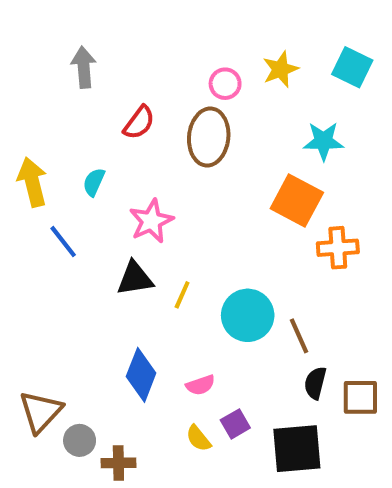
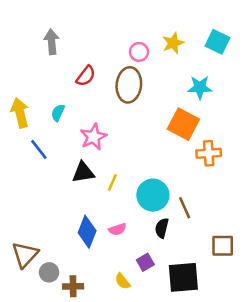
black semicircle: (315, 383) -> (162, 228), moved
pink semicircle: (200, 385) -> (117, 229), moved
yellow semicircle: (198, 438) -> (123, 281), moved

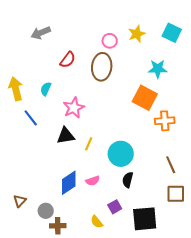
gray arrow: (52, 42) -> (41, 33), turned -108
brown line: (185, 208) -> (171, 165), moved
blue diamond: (87, 232) -> (69, 183), turned 35
brown triangle: (25, 255) -> (20, 201), size x0.6
gray circle: (49, 272) -> (46, 211), moved

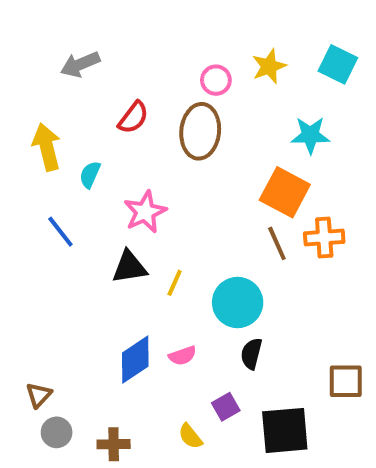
yellow arrow: (16, 89) -> (47, 147), moved
brown line: (171, 165) -> (277, 243), moved
gray circle: (46, 211) -> (57, 432), moved

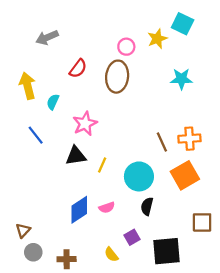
cyan square: (338, 64) -> (183, 24), moved
orange square: (285, 192) -> (185, 175), moved, turned 32

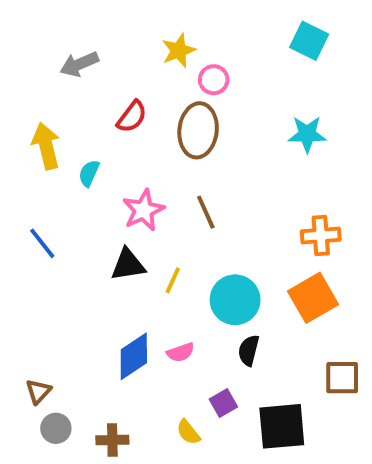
yellow star: (157, 39) -> (179, 50), moved
blue line: (36, 135) -> (42, 243), moved
brown line: (162, 142) -> (206, 212), moved

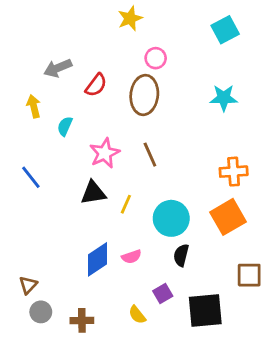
cyan square: (309, 41) -> (225, 30), turned 36
yellow star: (179, 50) -> (130, 18), moved
gray arrow: (79, 64) -> (58, 68), moved
yellow arrow: (46, 146) -> (34, 106), size x0.7

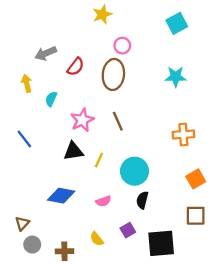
orange square: (228, 217) -> (196, 179), moved, size x0.7
blue diamond: (97, 259) -> (61, 196), moved, turned 44
yellow semicircle: (137, 315) -> (97, 239), moved

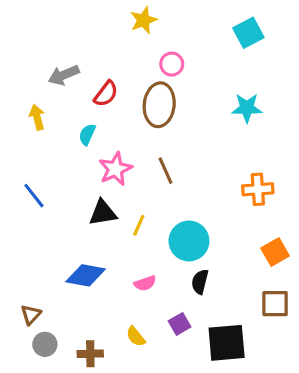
cyan semicircle: (51, 99) -> (87, 135), moved

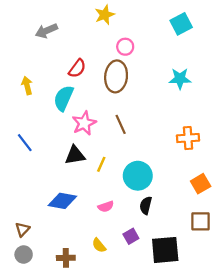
gray arrow: (64, 75) -> (46, 31), moved
cyan semicircle: (87, 135) -> (64, 98), size x1.6
gray circle: (45, 344) -> (24, 254), moved

